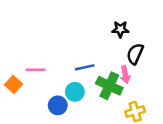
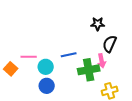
green cross: (109, 86) -> (89, 70), turned -35
cyan circle: (75, 92) -> (46, 67), moved

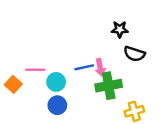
black semicircle: (110, 44) -> (134, 54), turned -96
pink arrow: (102, 61) -> (100, 67), moved

